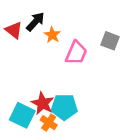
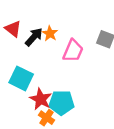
black arrow: (35, 22) -> (34, 37), moved
cyan square: (22, 115) -> (21, 78), moved

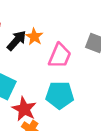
cyan pentagon: (61, 103) -> (60, 95), moved

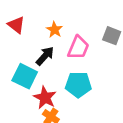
black arrow: (17, 40) -> (45, 56), moved

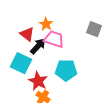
red triangle: (16, 25) -> (27, 34), moved
pink trapezoid: (78, 48) -> (54, 39), moved, turned -95

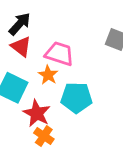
orange star: (46, 24) -> (48, 75), moved
black arrow: (38, 46) -> (20, 24), moved

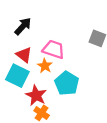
red triangle: (21, 47) -> (24, 55), moved
cyan pentagon: (76, 98) -> (67, 83), turned 30

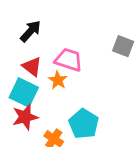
cyan pentagon: (67, 83) -> (84, 124), moved
red star: (36, 95) -> (25, 117), moved, turned 30

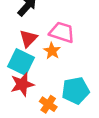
red triangle: (32, 67) -> (28, 38), turned 36
cyan pentagon: (84, 124) -> (76, 91), turned 30

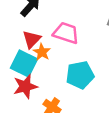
orange star: (52, 51) -> (42, 52), moved
cyan pentagon: (76, 91) -> (80, 75), moved

